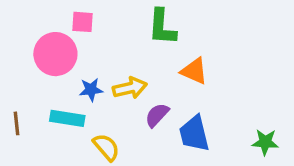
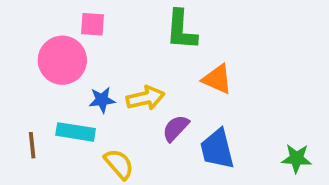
brown line: (17, 123) -> (32, 145), moved

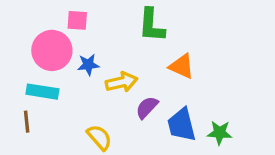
blue star: (102, 100) -> (88, 65), moved
cyan rectangle: (76, 132) -> (42, 92), moved
green star: (296, 158) -> (220, 133), moved

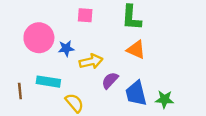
pink square: (77, 20) -> (85, 15), moved
green L-shape: (152, 25) -> (131, 18), moved
cyan rectangle: (42, 92) -> (48, 82), moved

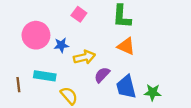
pink square: (85, 15) -> (79, 14), turned 32

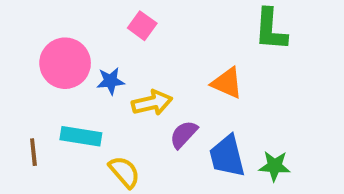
green L-shape: (122, 16) -> (271, 30), moved

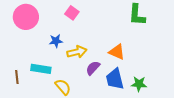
pink circle: (65, 63) -> (26, 17), moved
orange triangle: (227, 83) -> (117, 52), moved

